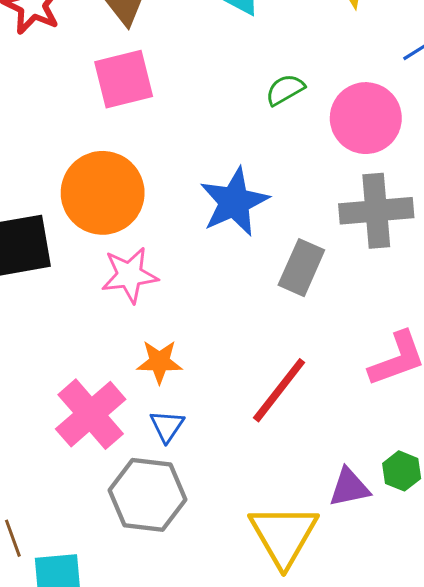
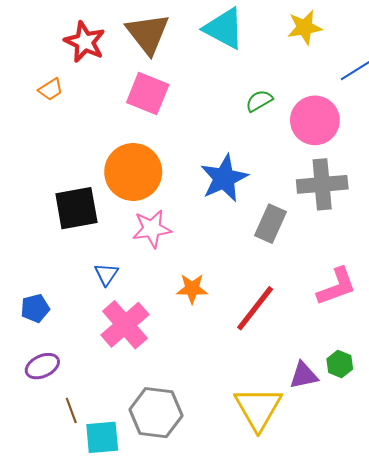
pink square: (124, 79) -> (148, 94), turned 36
orange star: (159, 362) -> (192, 289), moved
blue triangle: (167, 426) -> (106, 274), moved
gray hexagon: (147, 495) -> (156, 413), moved

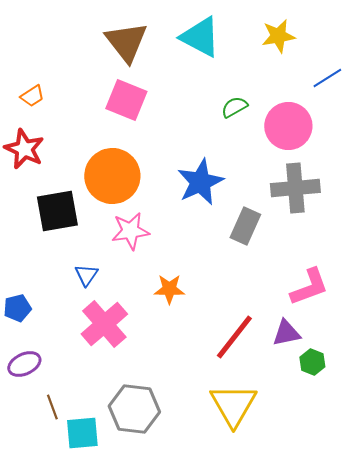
red star: (85, 42) -> (24, 149), moved
red line: (255, 308) -> (234, 337), moved
purple triangle: (304, 375) -> (286, 333), moved

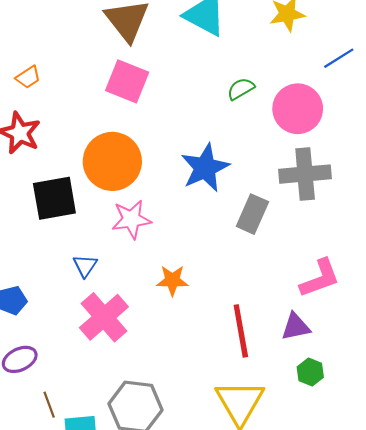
red line: (234, 337) -> (241, 331), turned -48
green hexagon: (312, 362) -> (310, 372), moved

